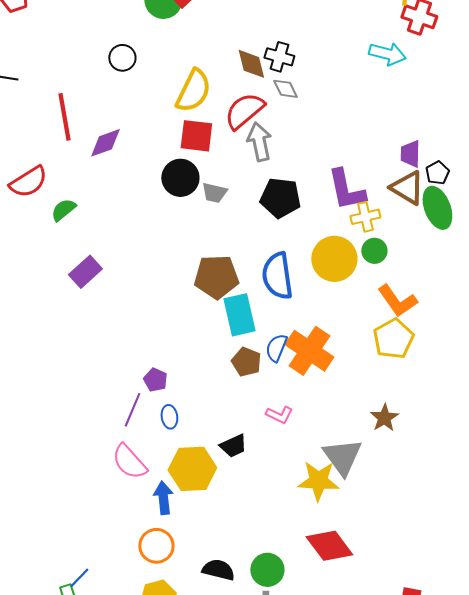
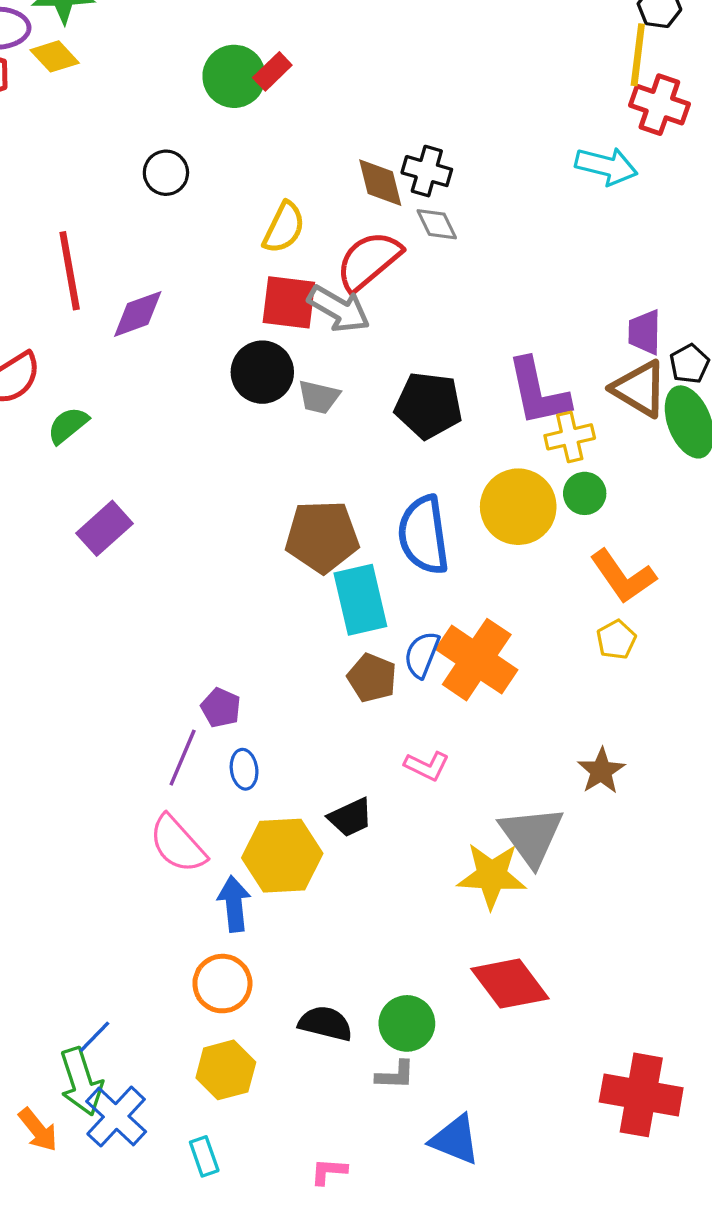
yellow semicircle: (193, 91) -> (284, 228), size x0.7
gray arrow: (259, 142) -> (339, 309), moved, turned 132
yellow pentagon: (393, 339) -> (616, 640), size x0.6

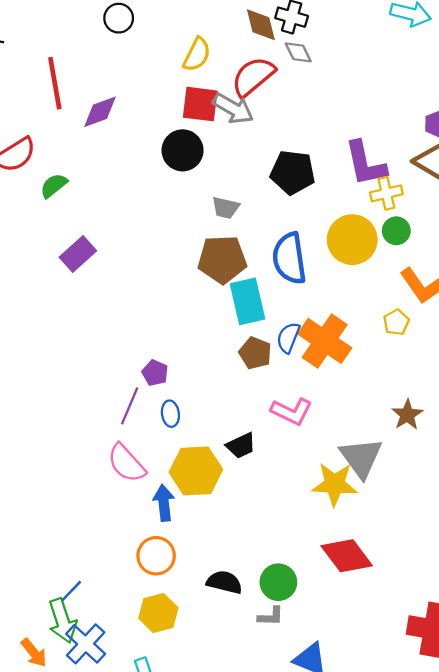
gray trapezoid: (319, 397) -> (226, 208), moved
yellow pentagon: (616, 640) -> (396, 322), moved
pink L-shape: (427, 766) -> (292, 411), size x1.4

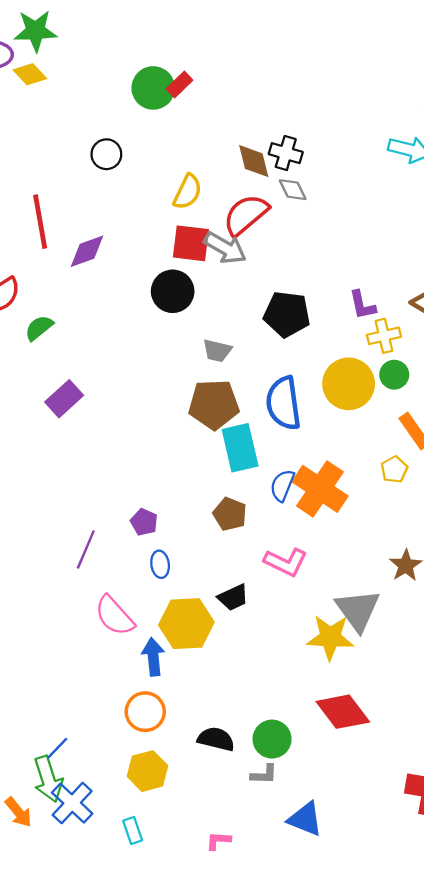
purple L-shape: (365, 164) -> (362, 305), size x0.6
brown pentagon: (255, 353) -> (230, 514), moved
purple line: (130, 406) -> (86, 549), moved

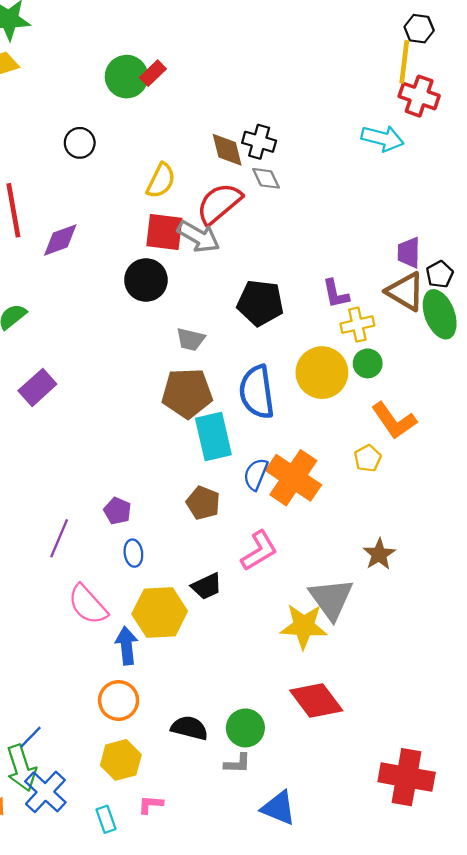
pink L-shape: (286, 562) -> (259, 551), turned -57
pink L-shape: (218, 841) -> (151, 804), moved

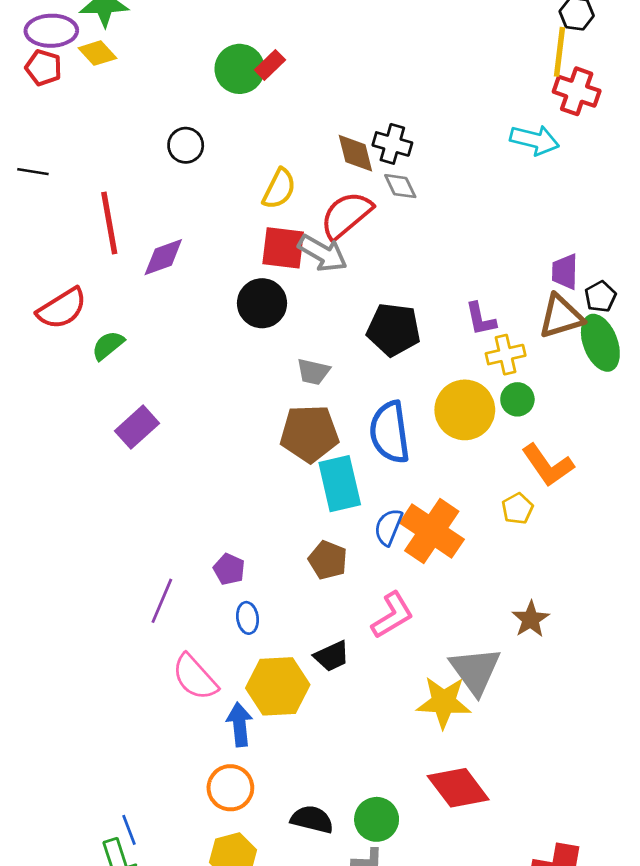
brown triangle: (405, 291) -> (561, 316), turned -48
blue line: (31, 737) -> (129, 830), turned -65

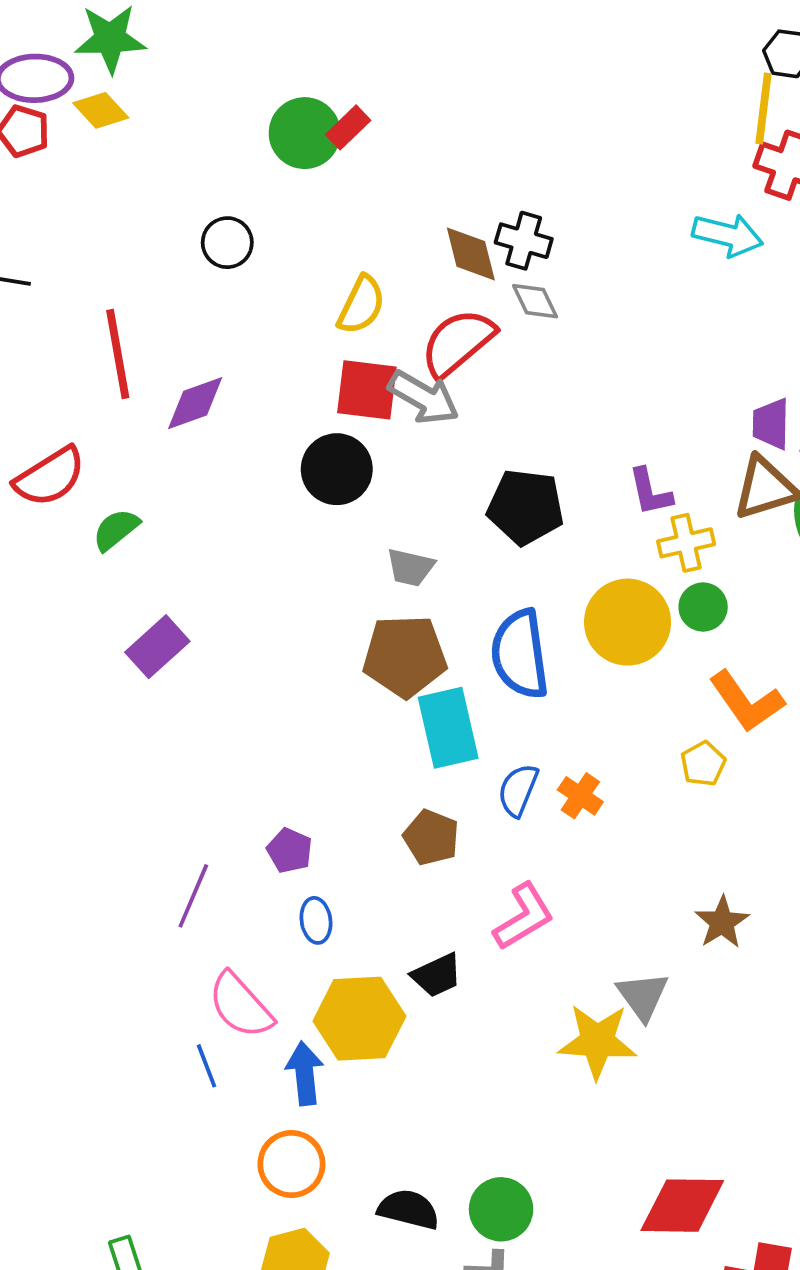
orange cross: (432, 531) -> (580, 796), size x0.5
gray triangle: (475, 671) -> (643, 996), size x0.7
red diamond: (458, 788) -> (682, 1206), moved, turned -52
blue line: (129, 830) -> (206, 1066), moved

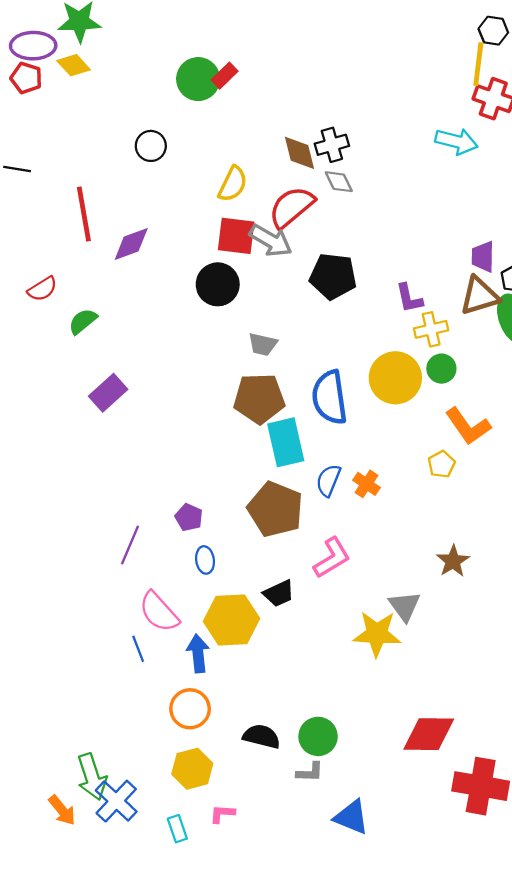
black cross: (524, 241) -> (332, 145), turned -32
red semicircle: (50, 477) -> (42, 289), size x0.7
black pentagon: (526, 507) -> (333, 276), moved
brown pentagon: (431, 837) -> (275, 509), size x1.6

